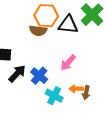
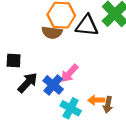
pink arrow: (68, 63) -> (69, 73), moved

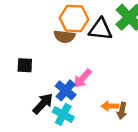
black arrow: (28, 83) -> (43, 104), moved
cyan cross: (71, 108) -> (63, 114), moved

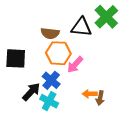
orange hexagon: (74, 19) -> (58, 53), moved
black square: (25, 65) -> (16, 58), size x1.5
pink arrow: (82, 78) -> (75, 65), moved

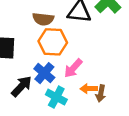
pink arrow: (75, 65) -> (73, 68), moved
cyan cross: (49, 101) -> (56, 97), moved

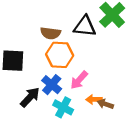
brown arrow: (101, 93) -> (105, 104), turned 98

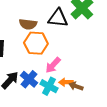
blue cross: (52, 85) -> (29, 79), moved
cyan cross: (63, 107) -> (49, 86), moved

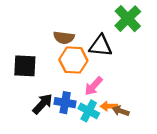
black triangle: (58, 18) -> (101, 46), moved
blue cross: (29, 79) -> (65, 103), turned -30

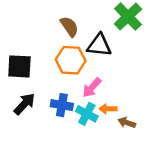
brown semicircle: (64, 38) -> (69, 27), moved, turned -132
black arrow: (43, 104) -> (24, 104), moved
brown arrow: (121, 111) -> (127, 123), moved

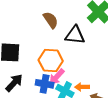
orange hexagon: (71, 60) -> (51, 61), moved
pink arrow: (92, 88) -> (57, 77), moved

